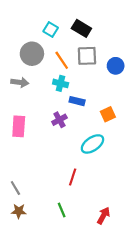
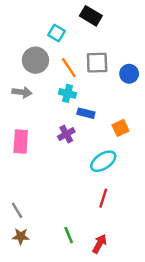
black rectangle: (81, 28) -> (91, 16), moved
red line: (73, 177) -> (103, 198), moved
red arrow: (103, 216) -> (100, 244), moved

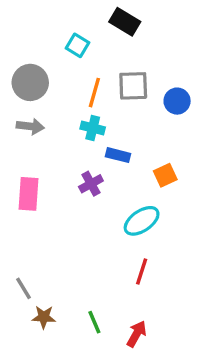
gray circle: (35, 60) -> (30, 82), moved
orange line: (69, 68) -> (94, 93), turned 50
brown star: (21, 236) -> (44, 317), moved

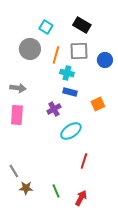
black rectangle: (125, 22) -> (82, 25), moved
gray circle: (30, 82) -> (30, 49), moved
gray arrow: (30, 126) -> (18, 88), moved
cyan cross: (93, 128) -> (67, 73), moved
cyan ellipse: (142, 221) -> (71, 131), moved

